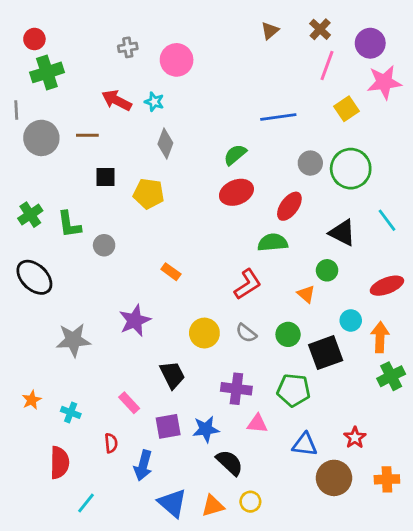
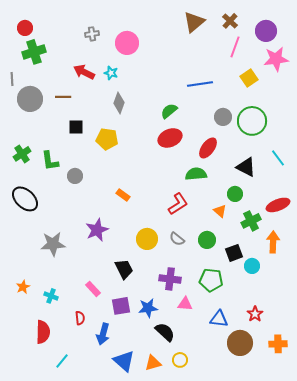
brown triangle: (270, 31) -> (194, 22), size x1.6
cyan circle: (351, 320) -> (252, 266), moved
black square: (326, 353) -> (234, 253), size x0.7
green cross: (391, 376) -> (251, 221), moved

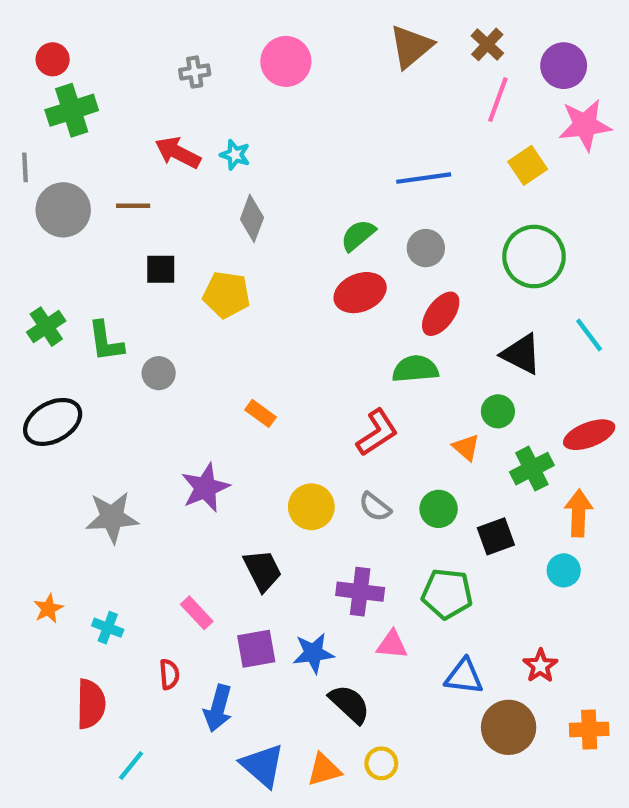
pink circle: (127, 43) -> (286, 61), moved
gray circle: (223, 117) -> (426, 248), moved
black ellipse: (25, 199) -> (53, 422), turned -72
cyan circle: (252, 266) -> (564, 570), moved

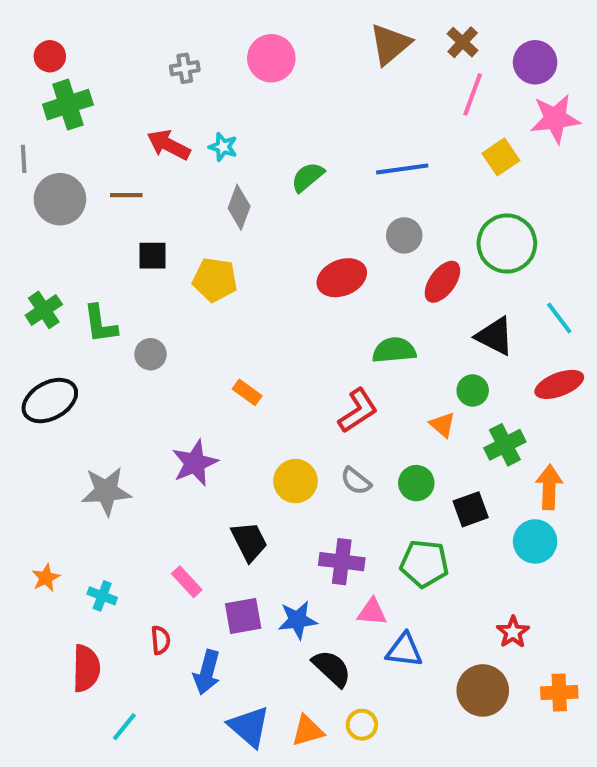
green semicircle: (358, 235) -> (308, 177), moved
red ellipse: (441, 314) -> (442, 282), moved
red ellipse: (589, 435) -> (559, 384), moved
cyan circle: (564, 570) -> (535, 541), size x1.4
blue triangle: (464, 676) -> (404, 650), moved

